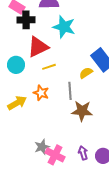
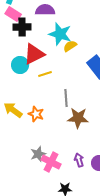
cyan circle: (16, 65) -> (20, 65), moved
yellow semicircle: (86, 73) -> (70, 46), moved
orange star: (41, 93) -> (36, 114), moved
yellow arrow: (17, 103) -> (13, 110), turned -114

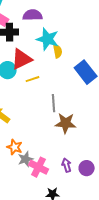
yellow semicircle: (70, 46) -> (58, 51), turned 112
orange star: (36, 114) -> (15, 147), moved

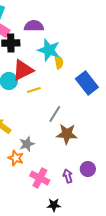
gray line: (54, 103) -> (55, 114), turned 36
gray star: (26, 159) -> (27, 144), moved
purple circle: (87, 168) -> (88, 169), moved

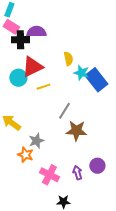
purple semicircle: (34, 26) -> (36, 32), moved
cyan star: (49, 50) -> (81, 73), moved, size x0.7

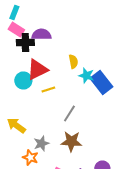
brown star: (76, 131) -> (71, 142), moved

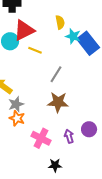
yellow line: (48, 90) -> (35, 50), turned 40
gray star: (41, 144) -> (16, 104), moved

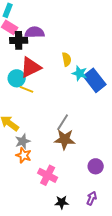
yellow line: (35, 50) -> (27, 89), moved
gray line: (56, 74) -> (63, 122), moved
purple arrow: (69, 136) -> (92, 198), moved, turned 40

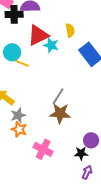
yellow semicircle: (67, 59) -> (70, 30), moved
red triangle: (31, 67) -> (38, 35), moved
cyan star: (80, 73) -> (51, 45), moved
black star: (62, 202) -> (81, 153), moved

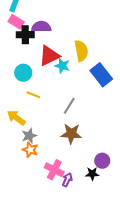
yellow semicircle: (70, 30) -> (81, 51), size x1.5
yellow line: (22, 63) -> (33, 95), moved
gray line: (58, 96) -> (69, 106), moved
purple arrow: (87, 172) -> (67, 180), moved

